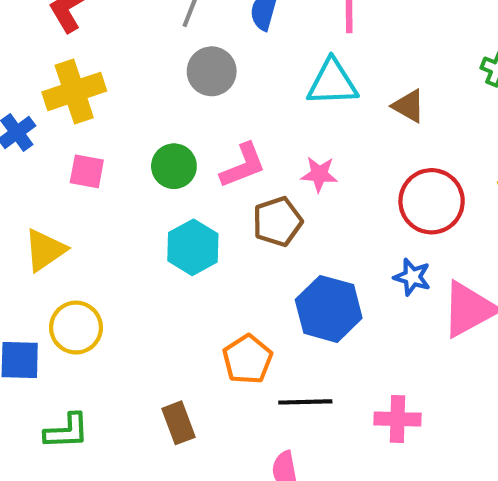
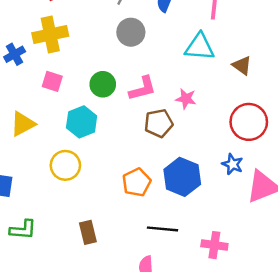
cyan hexagon: (193, 247) -> (82, 122), moved
yellow circle: (76, 328) -> (65, 165), moved
orange pentagon: (247, 359) -> (137, 182), moved

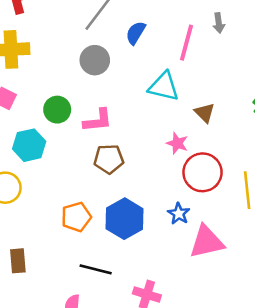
pink star: (186, 99) -> (177, 143), moved

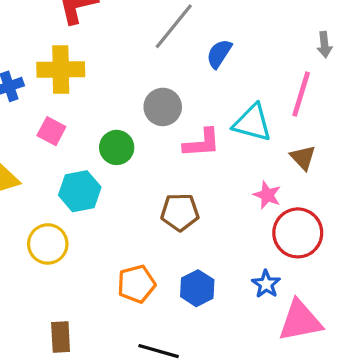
pink line: (187, 43) -> (301, 94), moved
gray circle: (95, 60) -> (163, 107), moved
pink L-shape: (98, 120) -> (202, 143), moved
blue hexagon: (125, 219) -> (197, 288), size x0.7

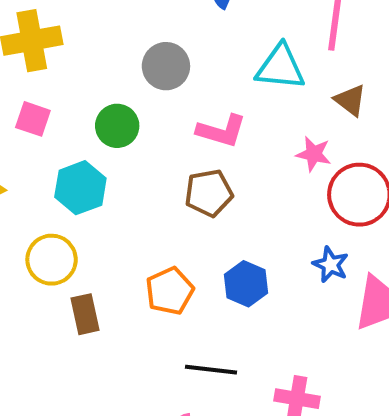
pink L-shape: (202, 143) -> (222, 131), moved, turned 30
brown rectangle: (61, 337) -> (85, 314), moved

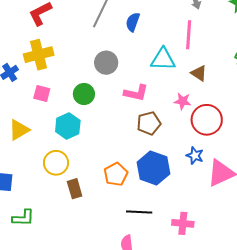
brown pentagon: (209, 193) -> (149, 123), moved
blue hexagon: (246, 284) -> (153, 168), size x1.5

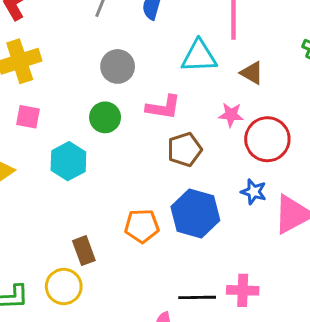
green circle: (84, 94) -> (105, 117), moved
yellow circle: (56, 163) -> (64, 286), moved
orange pentagon: (116, 174) -> (142, 226), turned 30
black line: (139, 212) -> (197, 297), moved

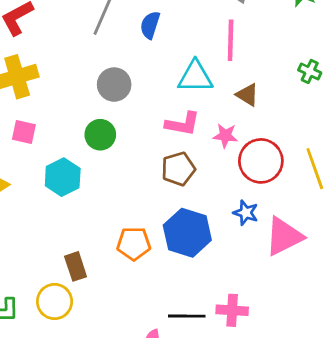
pink L-shape: (163, 107) -> (183, 124), moved

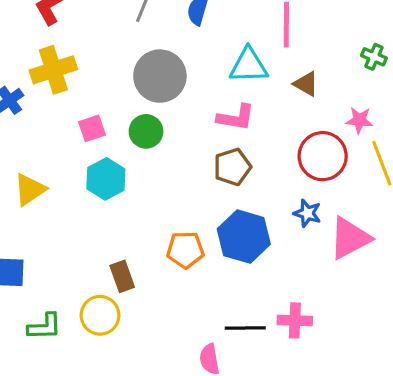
gray circle: (114, 85) -> (160, 76), size x1.4
pink square: (24, 132) -> (92, 128), moved, turned -30
pink star: (225, 136) -> (359, 120), moved

